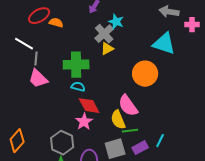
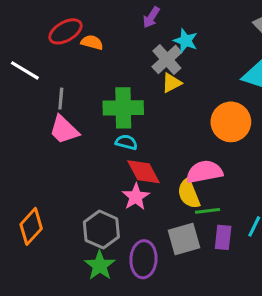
white line: (24, 44) -> (25, 70), moved
pink semicircle: (128, 106) -> (204, 172), turned 115
purple rectangle: (140, 148) -> (223, 237), turned -56

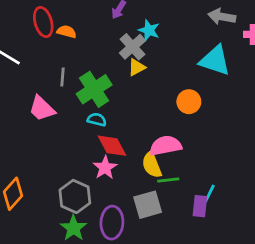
red ellipse: (65, 31) -> (43, 22), turned -76
gray line: (61, 99) -> (62, 77), moved
green cross: (123, 108) -> (94, 89), turned -32
orange circle: (231, 122) -> (189, 102), size x0.7
purple rectangle: (223, 237) -> (200, 206), moved

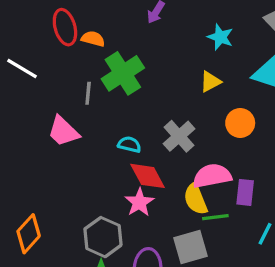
cyan star: (149, 30) -> (220, 37), moved
gray cross: (133, 47) -> (179, 136), moved
yellow triangle: (137, 67) -> (210, 82), moved
green cross: (94, 89) -> (123, 73), moved
purple rectangle: (200, 206) -> (245, 192), moved

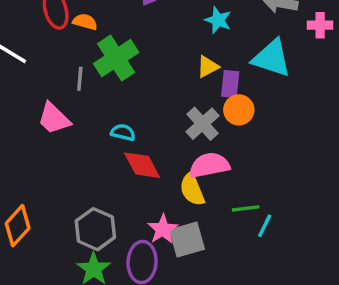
gray cross: (179, 136) -> (203, 124), moved
purple rectangle: (245, 192) -> (230, 84), moved
pink star: (139, 202) -> (163, 229), moved
green line: (215, 217) -> (246, 208), moved

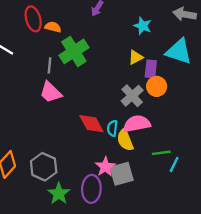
pink trapezoid: (54, 119) -> (51, 92), moved
cyan semicircle: (123, 132) -> (112, 128), moved, turned -98
gray hexagon: (95, 229) -> (44, 167), moved

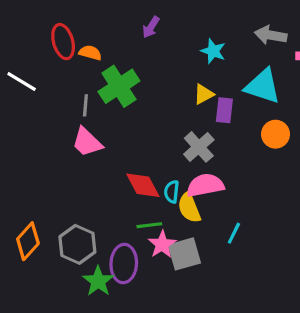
orange circle: (157, 86) -> (275, 134), moved
green line: (161, 153) -> (149, 225), moved
cyan line: (174, 164) -> (234, 233), moved
purple ellipse: (91, 189) -> (124, 264), moved

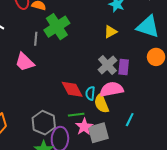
purple rectangle: (224, 110) -> (124, 67), moved
pink trapezoid: (87, 142) -> (25, 62), moved
gray hexagon: (77, 244) -> (44, 123), moved

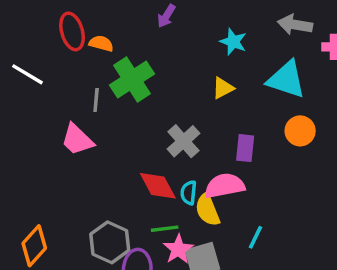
gray cross: (107, 65) -> (183, 141), moved

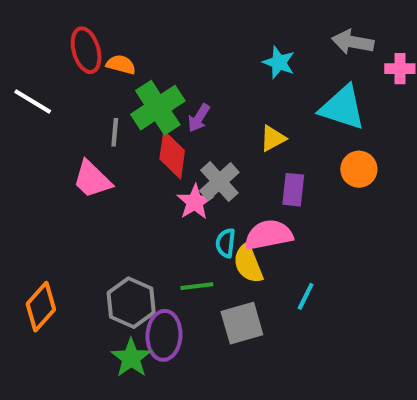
purple arrow: (166, 16) -> (199, 118), moved
yellow triangle: (223, 88) -> (273, 138), moved
red diamond: (158, 186) -> (172, 155), moved, turned 36
pink star: (178, 249) -> (195, 202), moved

